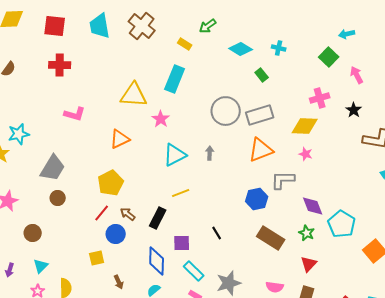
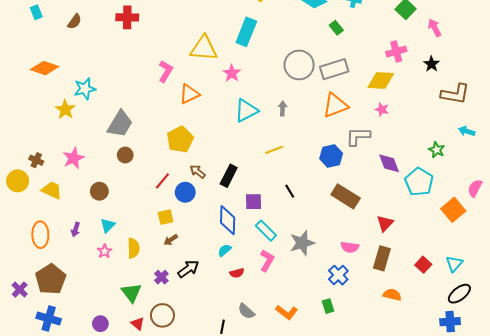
pink L-shape: (75, 114) -> (166, 71), moved, turned -75
yellow line: (181, 193) -> (274, 150), moved
red line: (102, 213) -> (162, 181), moved
green star: (307, 233) -> (437, 150), moved
brown arrow: (119, 282) -> (171, 240), moved, turned 80

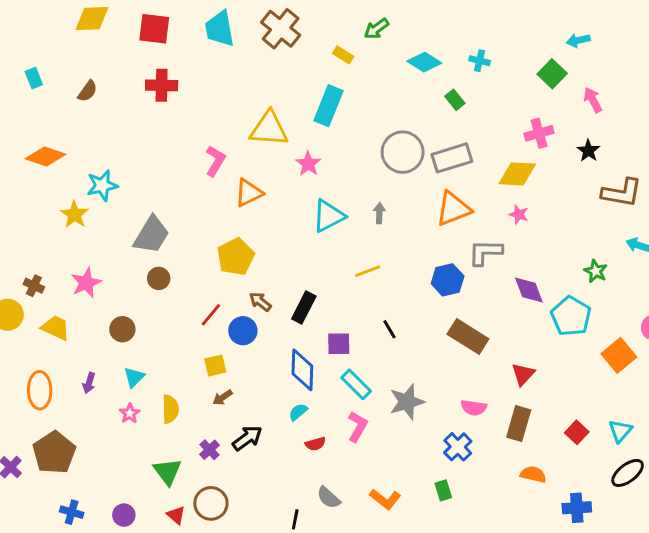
blue cross: (49, 318) -> (72, 512), moved, size x0.7
blue cross: (450, 322) -> (577, 508), moved

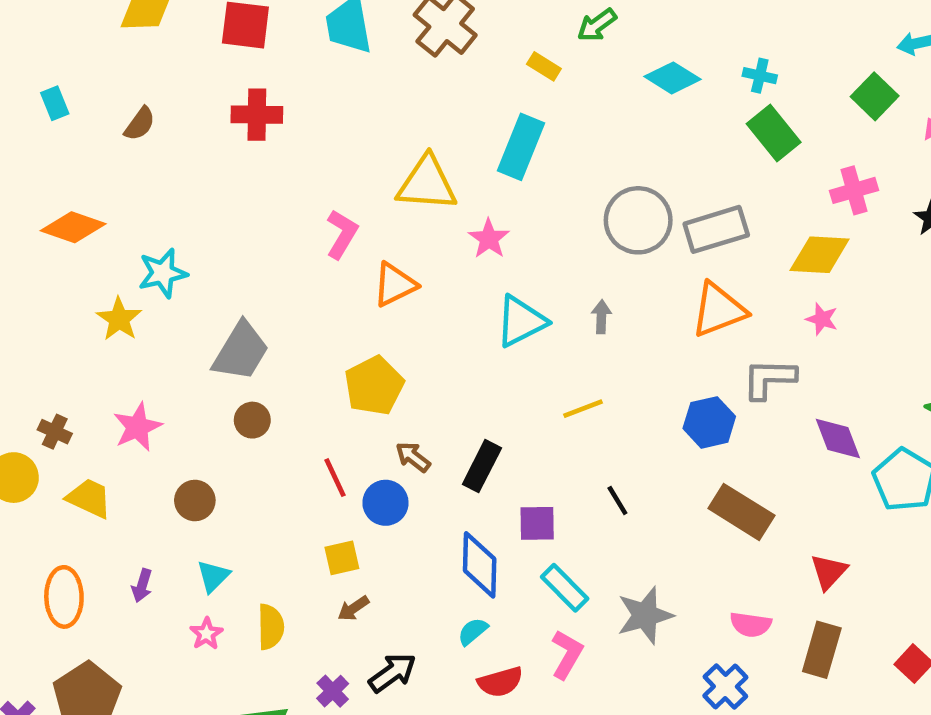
green rectangle: (455, 100) -> (774, 133), moved, size x1.6
red line: (211, 315) -> (335, 478), turned -65
red semicircle: (315, 444) -> (500, 682), size x1.4

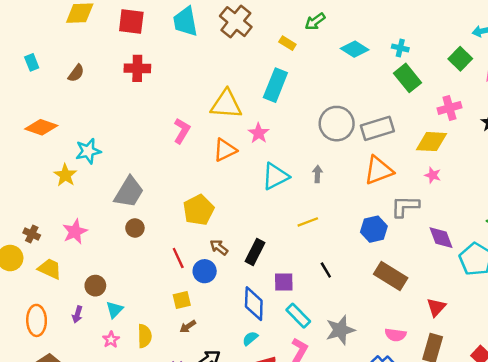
orange triangle: (395, 285) -> (225, 150), moved
brown circle: (195, 500) -> (95, 286), moved

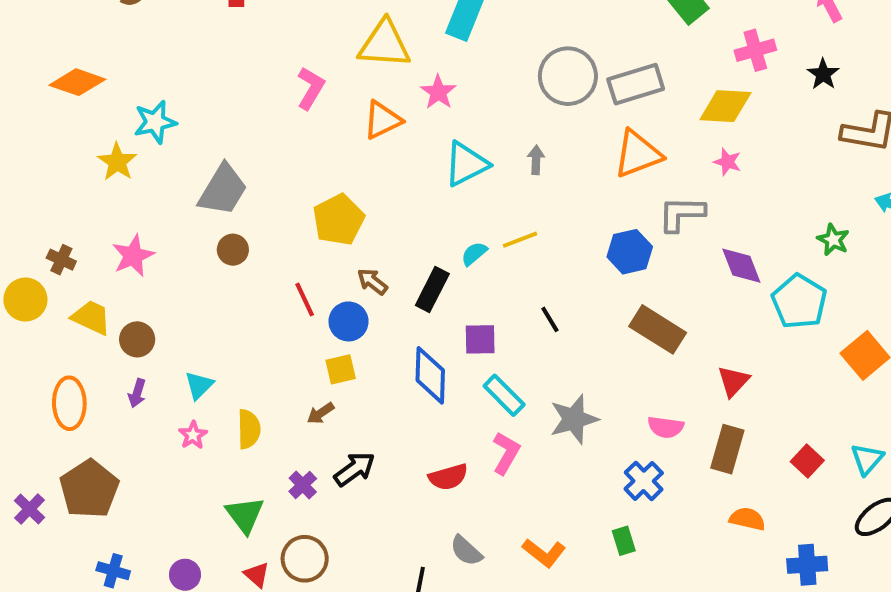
brown circle: (95, 286) -> (137, 339), moved
yellow square: (182, 300) -> (341, 369), moved
cyan semicircle: (250, 338) -> (474, 254), moved

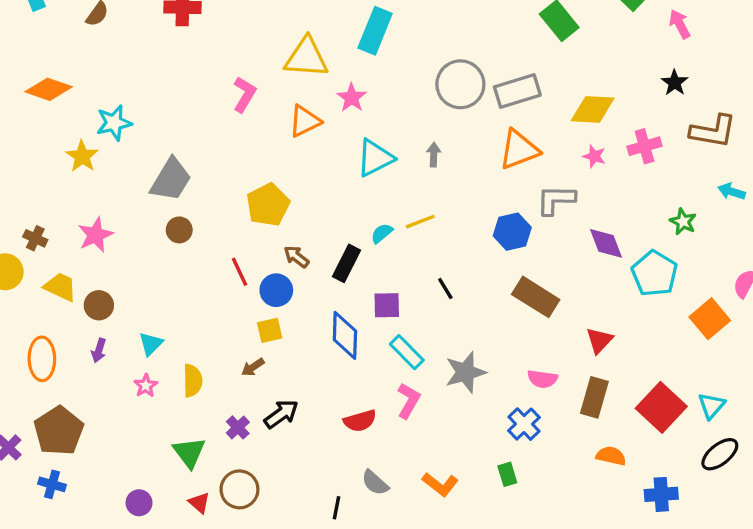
pink cross: (755, 50) -> (645, 146), moved
red square: (807, 461) -> (661, 407), size x1.8
blue cross: (113, 571) -> (52, 484), moved

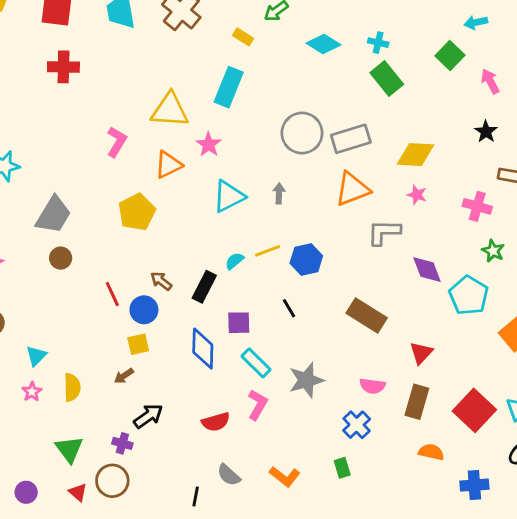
pink cross: (645, 146) -> (477, 206), moved, turned 32
yellow pentagon: (268, 205) -> (137, 212), moved
blue hexagon: (512, 232) -> (306, 260), moved
purple cross: (238, 427) -> (122, 443), moved, turned -30

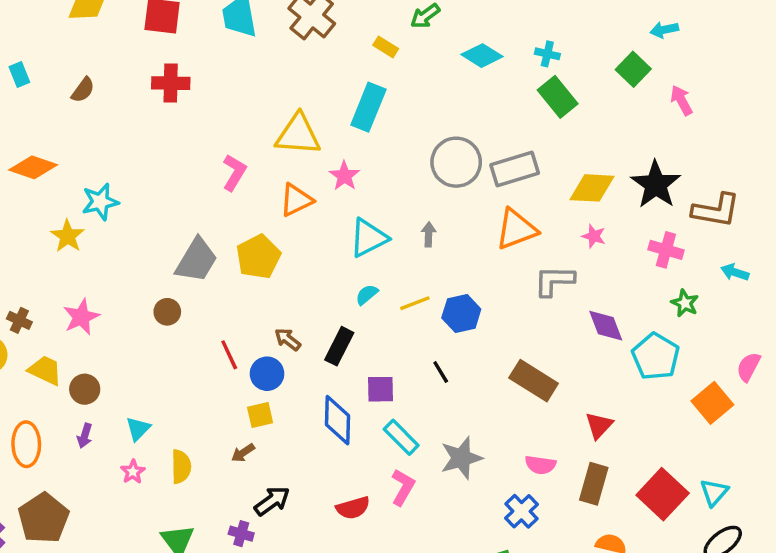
black star: (486, 132) -> (656, 185), moved, size x1.8
gray trapezoid: (53, 215) -> (196, 260), moved
cyan semicircle: (234, 261) -> (367, 295), moved

